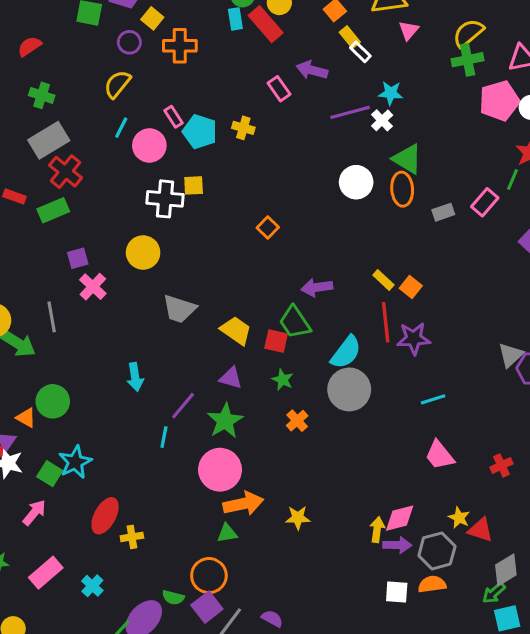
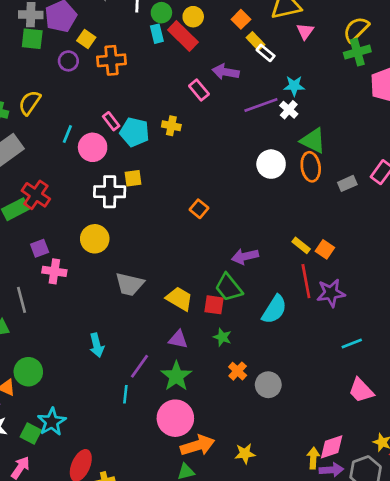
yellow semicircle: (117, 84) -> (30, 103), moved
red cross: (66, 172) -> (36, 195), moved
pink cross: (93, 287) -> (54, 271), turned -30
gray circle: (349, 389) -> (268, 385), moved, size x0.7

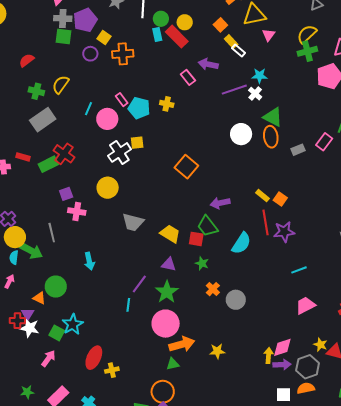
white cross: (110, 192) -> (119, 152), turned -35
orange square: (199, 209) -> (186, 167), size x1.6
cyan arrow: (97, 345) -> (89, 261), moved
pink trapezoid: (361, 390) -> (305, 305), turned 105

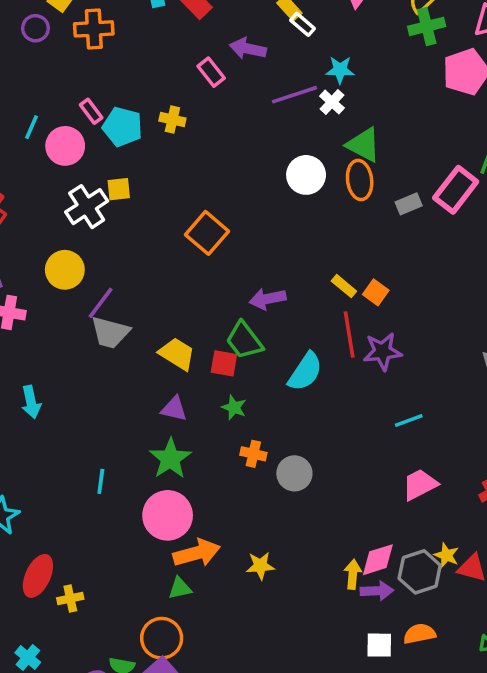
pink rectangle: (324, 142) -> (456, 190), size x1.4
purple line: (139, 284) -> (101, 303), moved
orange cross: (213, 289) -> (253, 454), turned -32
gray hexagon: (308, 367) -> (420, 572), moved

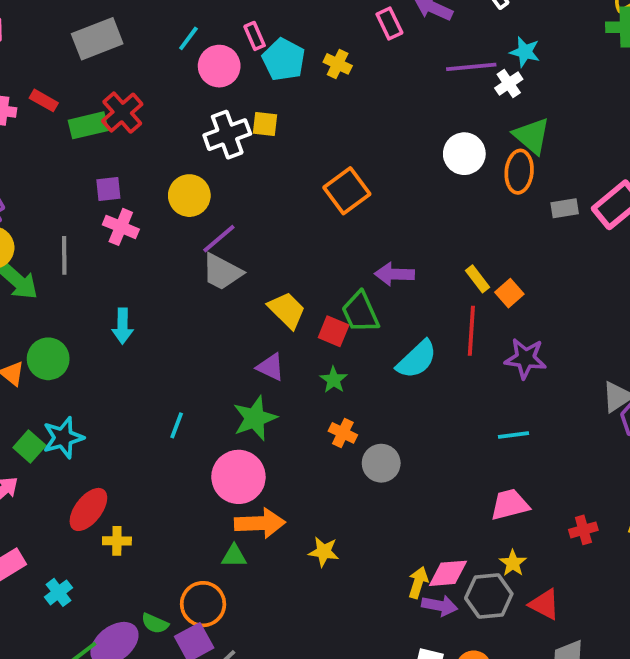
purple star: (382, 351) -> (525, 358), moved
yellow star: (446, 555) -> (513, 563), moved

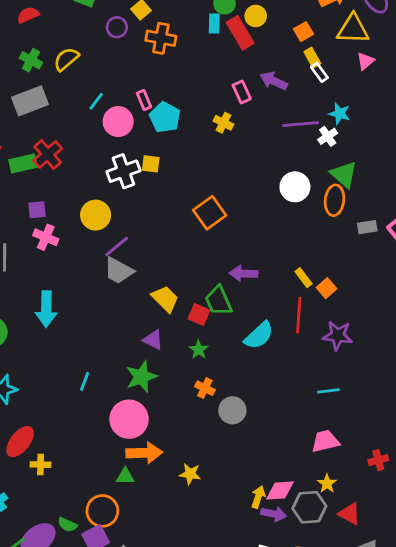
yellow cross: (338, 64) -> (223, 123), moved
cyan arrow: (123, 326) -> (46, 309), size x1.4

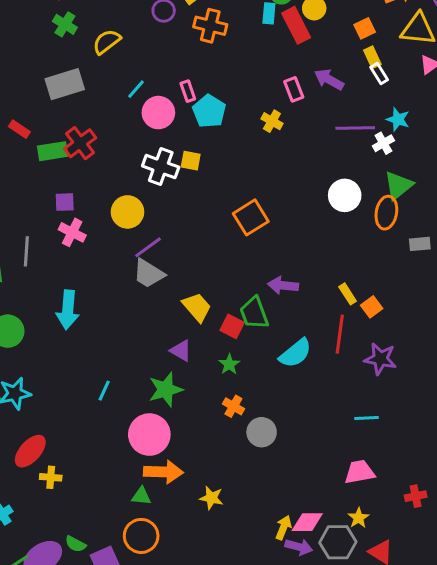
green cross: (31, 60) -> (65, 24), moved
white cross: (123, 171) -> (161, 167), turned 36
green triangle: (344, 174) -> (398, 185), turned 36
orange circle: (102, 511) -> (141, 536), moved

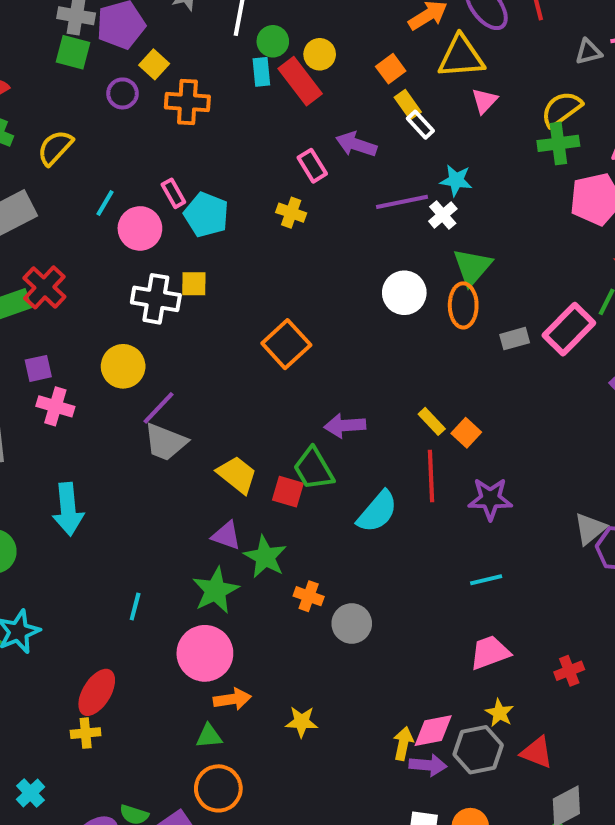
green star: (229, 364) -> (265, 557), moved, size x1.5
red ellipse: (30, 451) -> (97, 692), moved
orange arrow: (163, 472) -> (232, 699), size x0.7

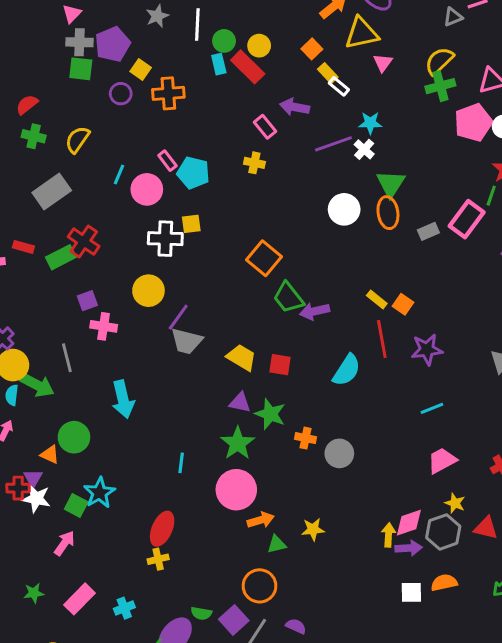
green trapezoid: (314, 469) -> (288, 298), moved
green triangle: (209, 736) -> (277, 544), moved
cyan cross: (30, 793) -> (124, 608), turned 30

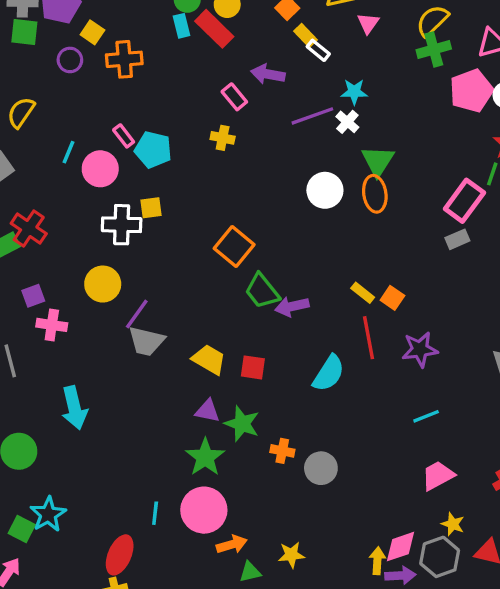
gray rectangle: (428, 231) -> (457, 239), moved
cyan line: (181, 463) -> (155, 513), moved

